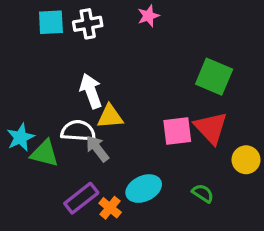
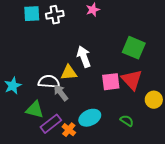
white arrow: (91, 91) -> (84, 57), moved
green triangle: (44, 153) -> (35, 110), moved

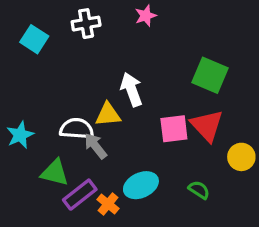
cyan square: (32, 14) -> (34, 39), moved, turned 36

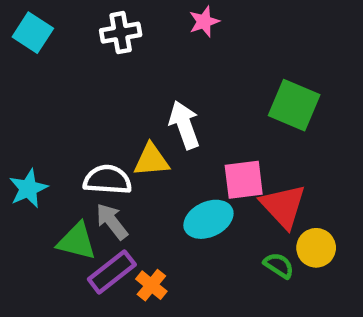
cyan square: (34, 39) -> (33, 33), moved
red triangle: (207, 126) -> (283, 206), moved
gray arrow: (95, 146) -> (112, 221), moved
yellow circle: (241, 157) -> (316, 248), moved
cyan ellipse: (141, 185) -> (208, 219), moved

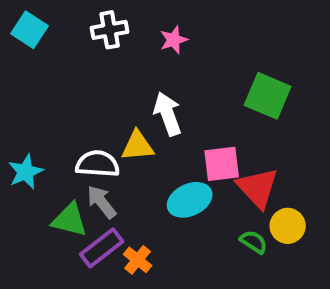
pink star: (204, 22) -> (174, 40), moved

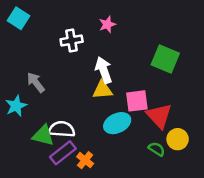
white cross: (110, 30) -> (72, 40), moved
yellow triangle: (138, 146) -> (102, 90), moved
white semicircle: (98, 164) -> (62, 129), moved
gray arrow: (102, 202) -> (36, 82), moved

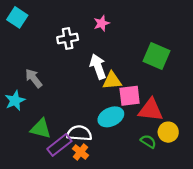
yellow triangle: (102, 90) -> (112, 81), moved
red triangle: (159, 116) -> (151, 110), turned -40
white semicircle: (62, 129) -> (79, 133), moved

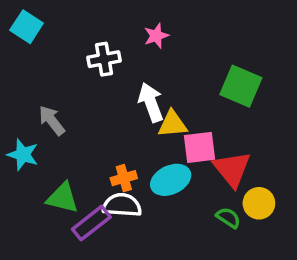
cyan star: (15, 100) -> (23, 155), turned -30
red triangle: (151, 110) -> (232, 169), turned 44
orange cross: (80, 152) -> (124, 178), moved, turned 35

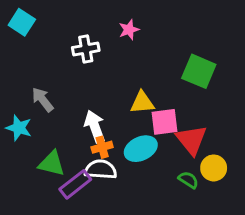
white arrow: (151, 102) -> (95, 126), moved

